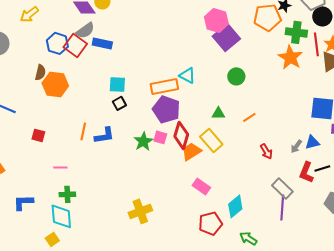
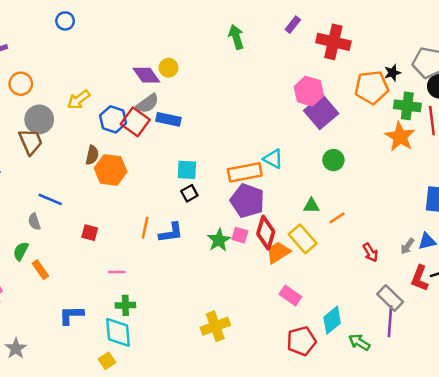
yellow arrow: (29, 14) -> (79, 100), moved
orange line: (249, 117) -> (337, 218), moved
green arrow: (248, 238) -> (359, 342), moved

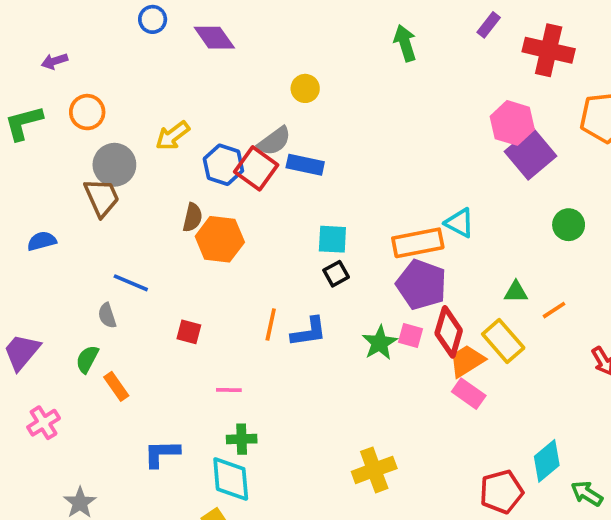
purple diamond: (146, 75) -> (214, 38), moved
green circle: (333, 160) -> (569, 225), moved
pink rectangle: (290, 295) -> (469, 394), moved

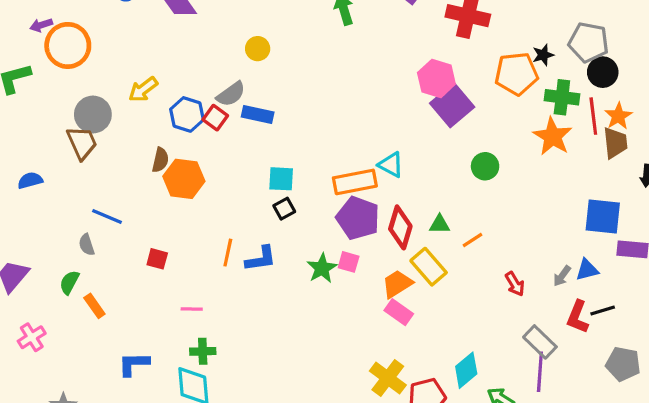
orange circle: (87, 112) -> (68, 45), moved, size x1.5
red square: (256, 168) -> (215, 118), size x0.7
red diamond: (449, 332) -> (400, 227), moved
yellow cross: (374, 470) -> (388, 378), moved, turned -33

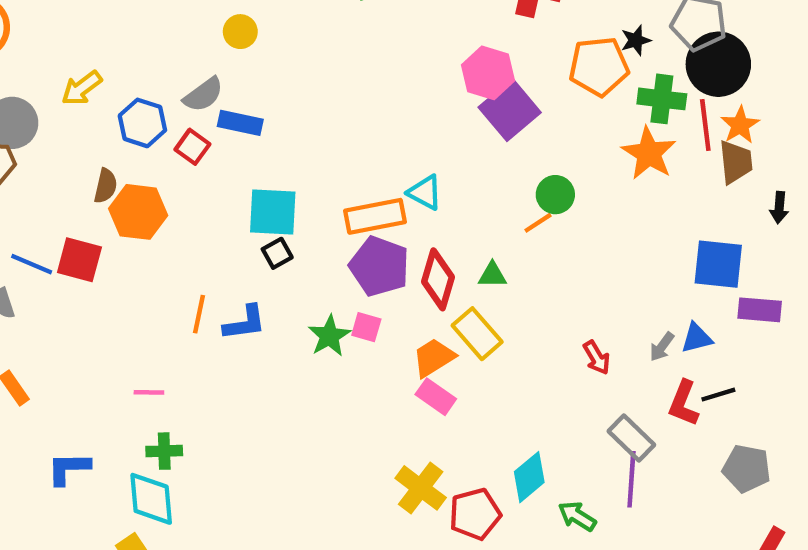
black circle: (603, 72) -> (718, 64), size x1.5
red square: (215, 118) -> (192, 147), moved
cyan square: (281, 179) -> (273, 212), size x1.4
orange line: (472, 240) -> (538, 223), moved
red square: (157, 259) -> (79, 260), moved, size x1.5

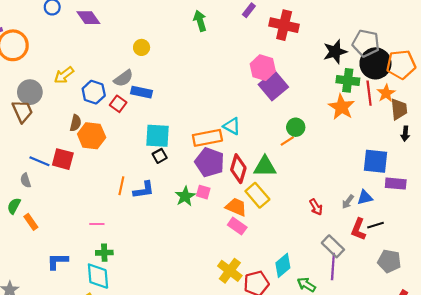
black star: (636, 40) -> (335, 52), size x1.6
orange pentagon: (599, 66) -> (401, 64), moved
brown trapezoid: (736, 162) -> (399, 109), moved
green triangle: (492, 275) -> (265, 167), size x1.6
orange trapezoid: (434, 358) -> (236, 207), turned 55

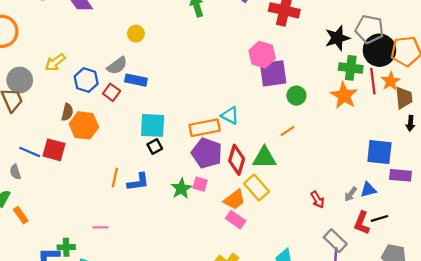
purple square: (273, 86) -> (273, 73), turned 32
green circle: (296, 127) -> (296, 96), moved
orange trapezoid: (236, 207) -> (234, 200), turned 120
pink line: (97, 224) -> (100, 227), moved
green cross: (104, 253) -> (66, 247), moved

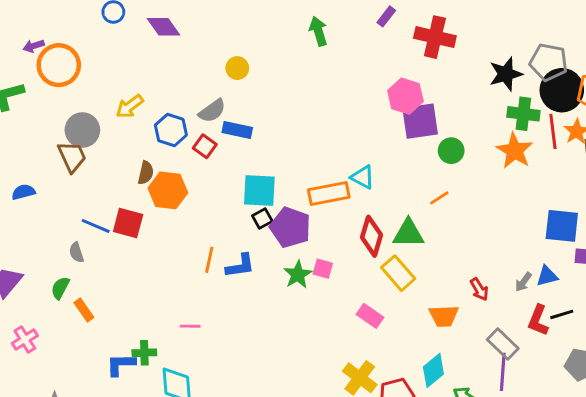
purple pentagon: (207, 153) -> (290, 227), moved
orange trapezoid: (234, 200) -> (444, 316), moved, turned 35

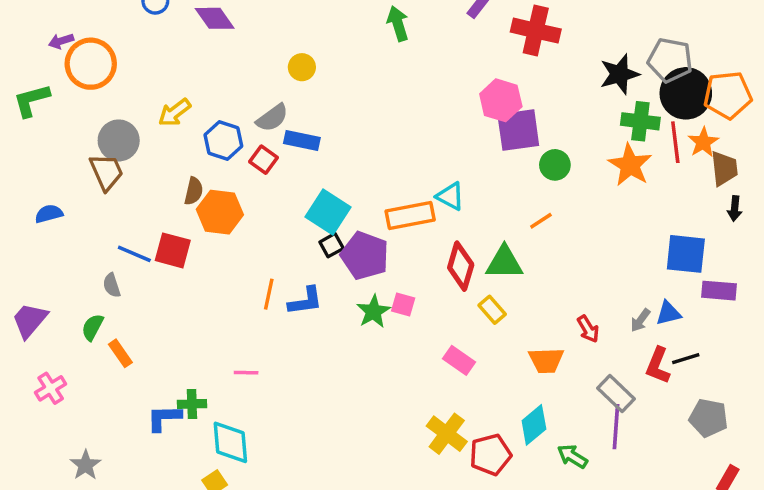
cyan square: (259, 190) -> (328, 212), turned 30
yellow rectangle: (398, 273) -> (492, 310), size x0.7

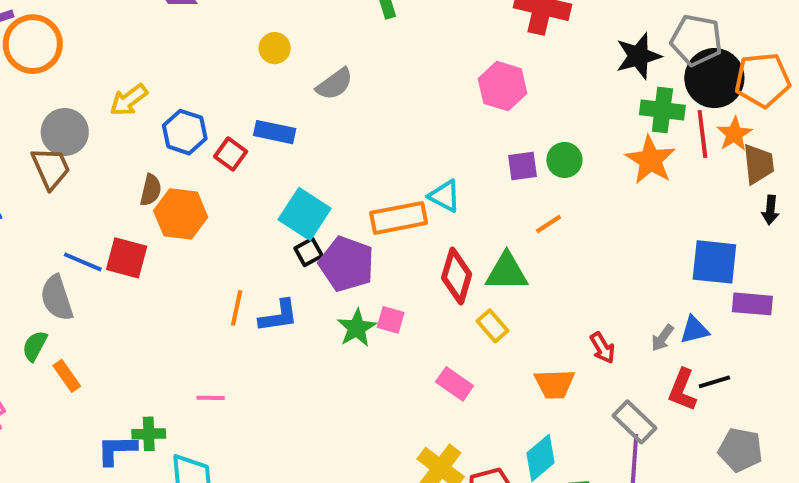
gray semicircle: (272, 118) -> (335, 84), moved
purple square: (518, 130) -> (522, 166), moved, size x0.6
gray semicircle: (112, 285) -> (57, 298), size x1.6

